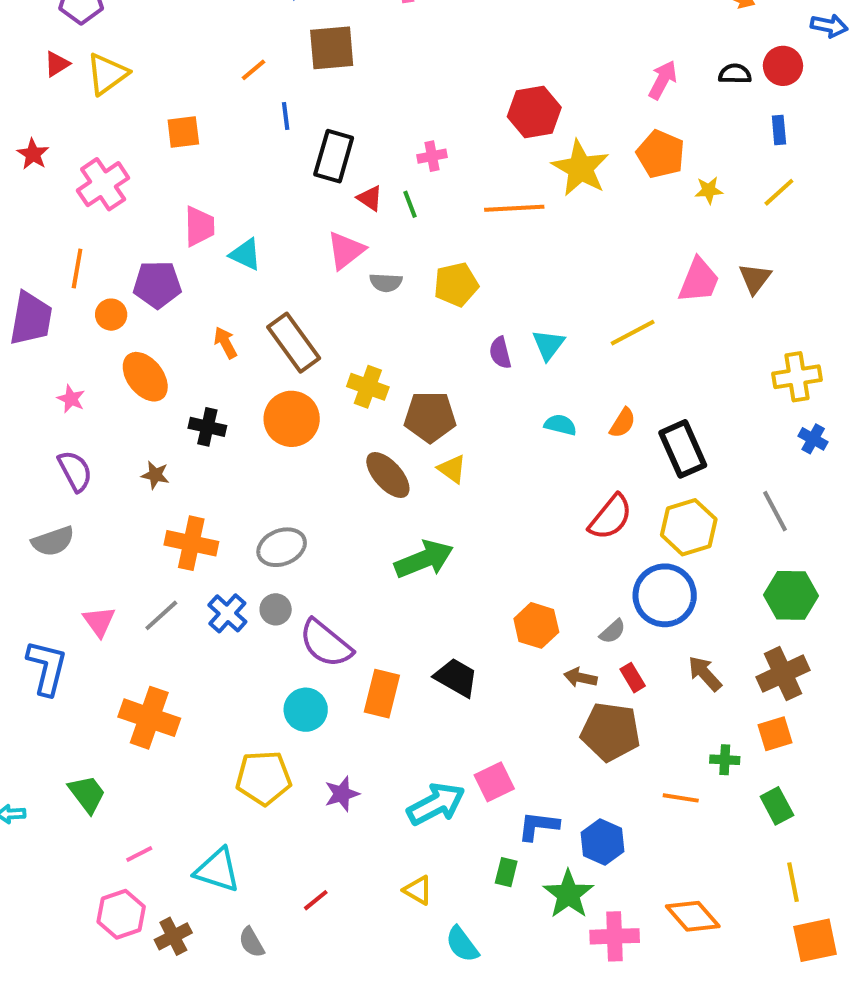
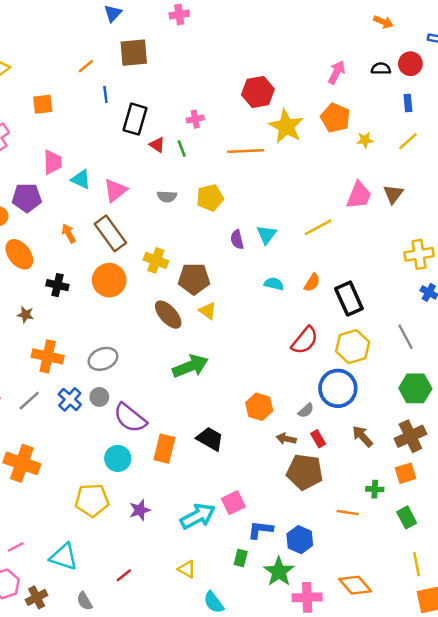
pink triangle: (346, 250) -> (115, 190), moved

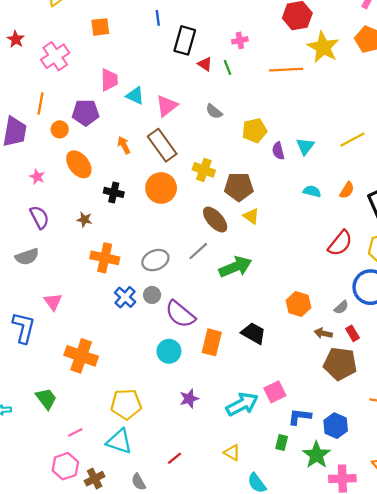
gray semicircle: (167, 197) -> (214, 111), turned 36
yellow pentagon: (210, 198) -> (255, 131), moved
gray line: (29, 401) -> (198, 251), moved
yellow pentagon: (92, 500) -> (126, 404), moved

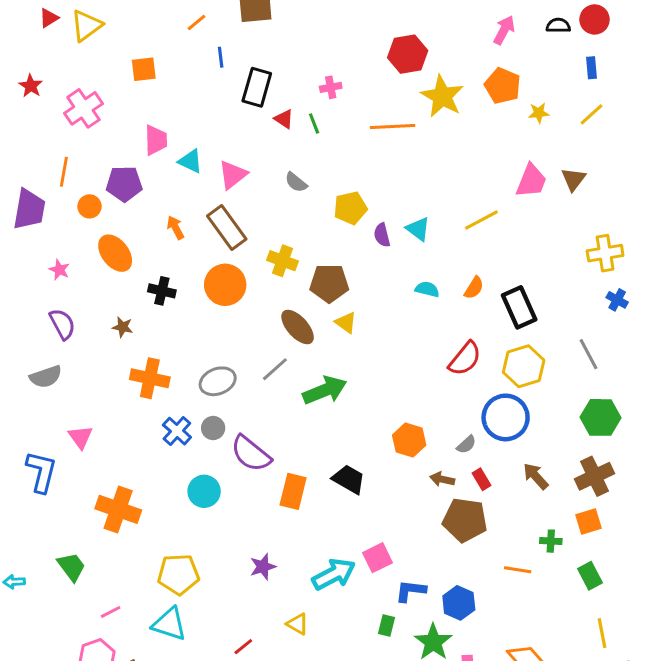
cyan triangle: (305, 146) -> (418, 229), turned -30
cyan circle: (169, 351) -> (204, 491), moved
yellow triangle: (232, 453) -> (298, 624), moved

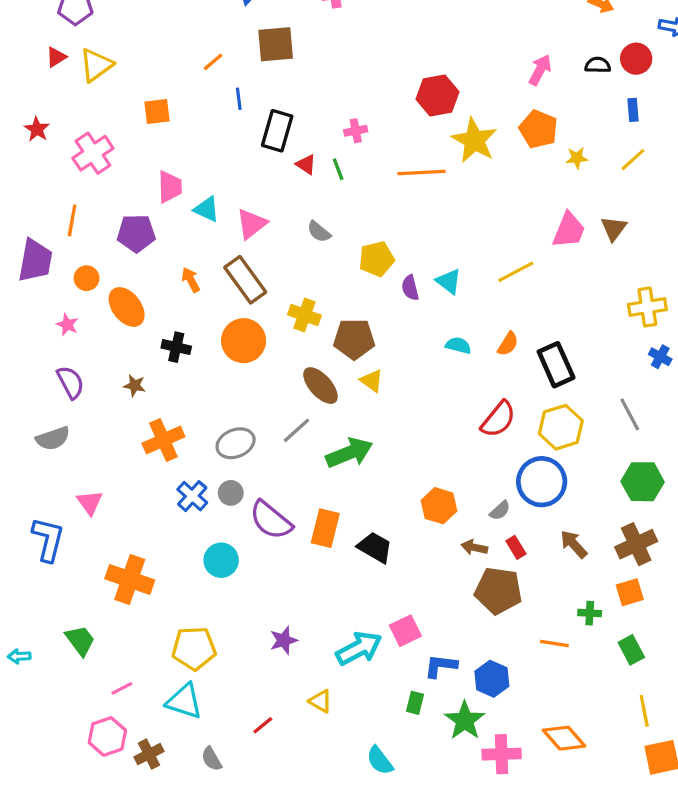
orange circle: (90, 206) -> (87, 278), moved
orange cross: (150, 378) -> (163, 440), turned -36
orange rectangle: (293, 491) -> (325, 528), moved

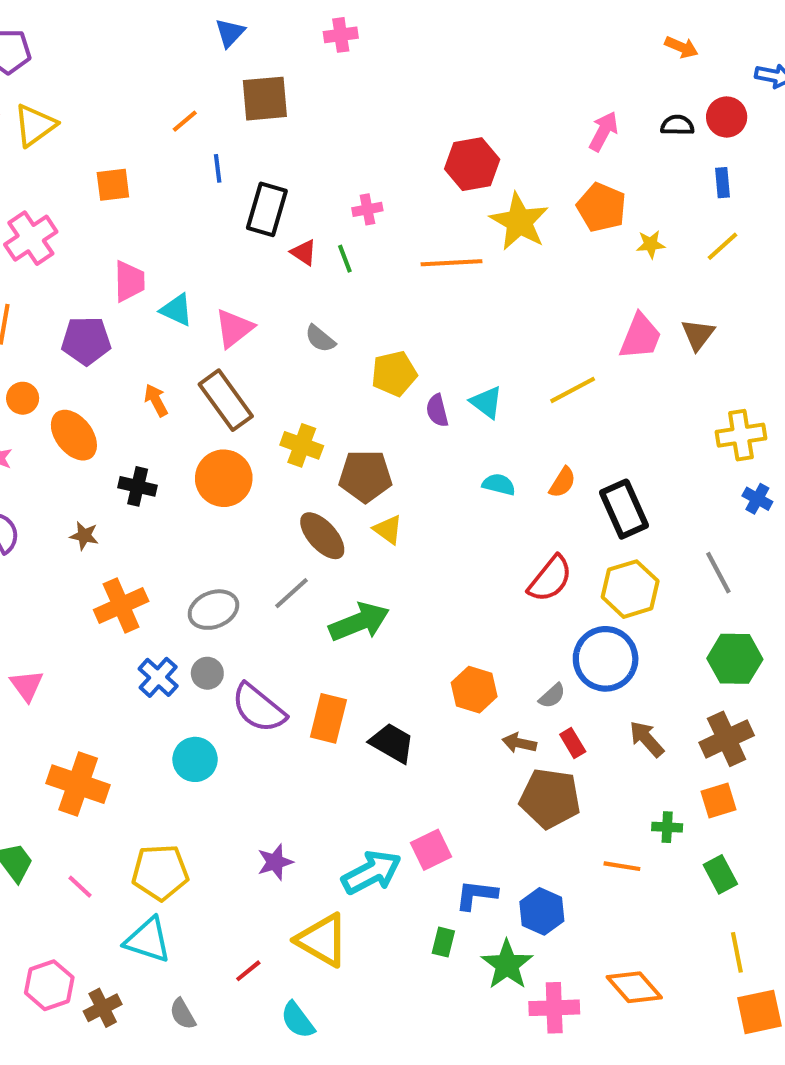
pink line: (122, 688) -> (80, 887), moved, turned 70
yellow triangle: (320, 701) -> (322, 940), size x1.8
cyan semicircle: (380, 760) -> (298, 1020), moved

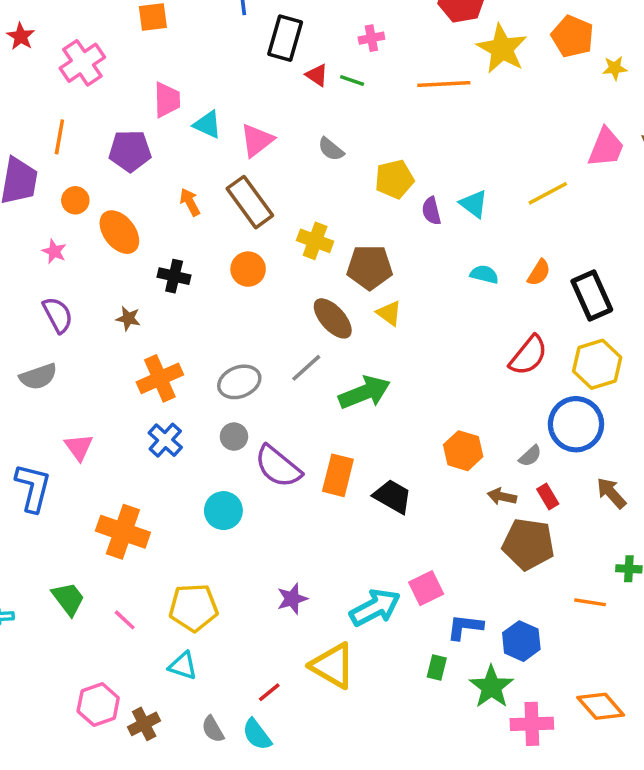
green line: (345, 259) -> (352, 80), turned -50
orange circle: (224, 478) -> (248, 269), size x0.7
blue cross: (158, 677) -> (165, 440), moved
cyan triangle: (148, 940) -> (183, 666), size x0.7
cyan semicircle: (298, 1020) -> (257, 734), moved

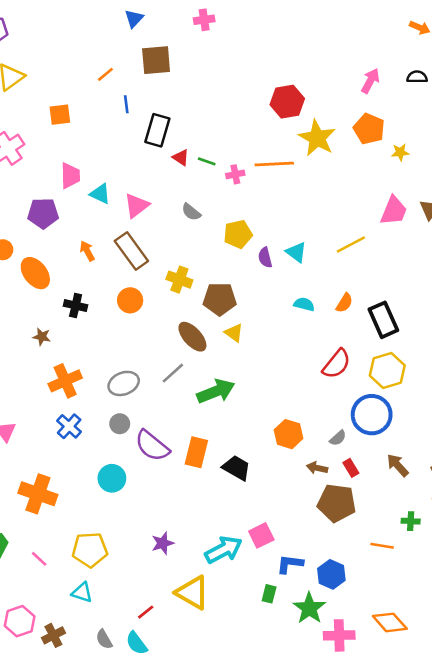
pink cross: (371, 38) -> (235, 174), moved

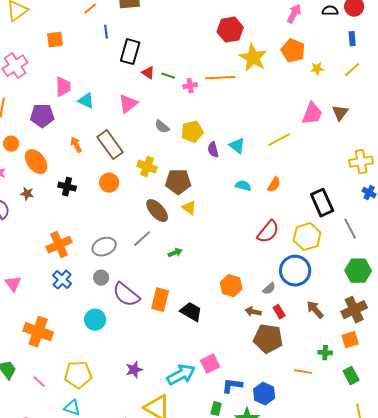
pink triangle: (137, 206) -> (128, 104), moved
gray semicircle: (191, 212) -> (162, 127), moved
black rectangle: (383, 320) -> (322, 203), moved
brown star: (42, 337) -> (27, 194), moved
green arrow: (216, 391) -> (175, 253), size x0.5

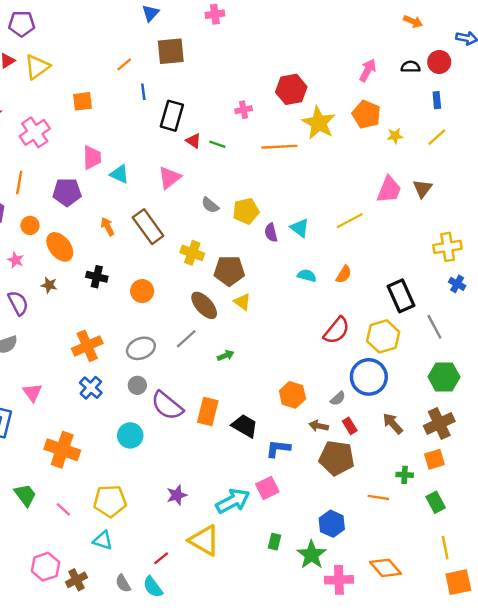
pink cross: (190, 86) -> (244, 110), moved
orange circle: (109, 183) -> (142, 291), moved
blue L-shape: (232, 386) -> (278, 449), moved

